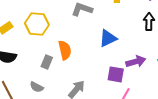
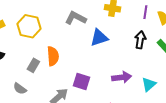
blue triangle: (108, 38) -> (99, 38), moved
purple square: (116, 74) -> (82, 82), moved

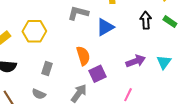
orange semicircle: (53, 56) -> (83, 56), moved
purple square: (82, 82) -> (97, 74), turned -30

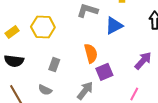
purple arrow: (136, 61) -> (143, 61), turned -30

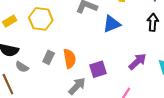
orange semicircle: (91, 53) -> (70, 59), moved
gray semicircle: (45, 90) -> (22, 67), moved

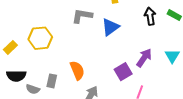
gray rectangle: (49, 57) -> (52, 81), moved
purple square: (98, 69) -> (123, 72), moved

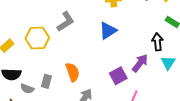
gray L-shape: (82, 16) -> (66, 22), moved, turned 135
black arrow: (150, 16) -> (158, 42), moved

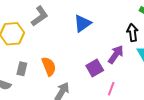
gray rectangle: (46, 81) -> (22, 69), moved

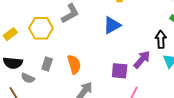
purple square: (95, 68) -> (120, 71), turned 30

